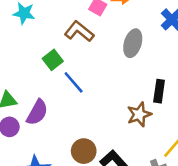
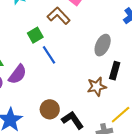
gray ellipse: (133, 43) -> (103, 45), moved

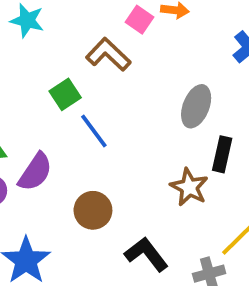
brown star: (97, 87) -> (189, 187), turned -30
brown circle: (50, 109) -> (93, 210), moved

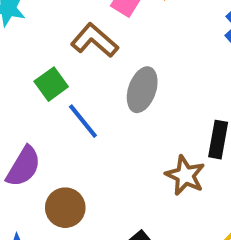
gray ellipse: (196, 106) -> (142, 90), moved
brown circle: (93, 210) -> (65, 208), moved

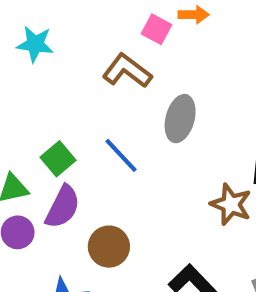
green square: (51, 84) -> (58, 159), moved

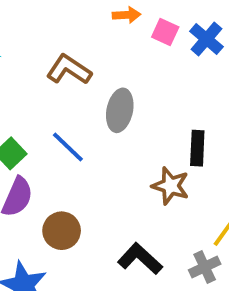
pink square: (156, 29) -> (165, 32), moved

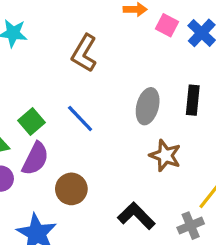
brown L-shape: (69, 70) -> (84, 53), turned -96
gray ellipse: (120, 110) -> (148, 106), moved
black rectangle: (197, 148) -> (193, 100), moved

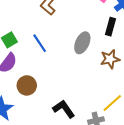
black rectangle: (193, 100) -> (111, 27), moved
brown star: (165, 156) -> (110, 59), moved, turned 30

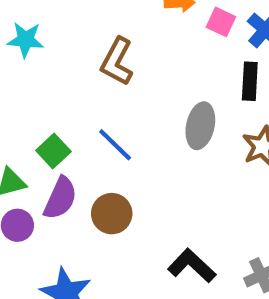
brown circle: (27, 85) -> (112, 214), moved

